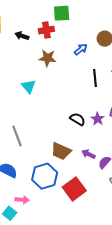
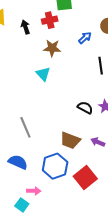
black arrow: (22, 36) -> (25, 27), turned 56
cyan triangle: (29, 86) -> (43, 74), moved

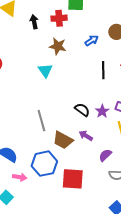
gray line: (25, 127) -> (41, 121), moved
purple arrow: (98, 142) -> (86, 136), moved
red square: (85, 177) -> (73, 179), turned 35
pink arrow: (34, 191) -> (20, 177), moved

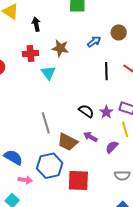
red cross: (59, 18) -> (31, 54), moved
purple semicircle: (105, 155) -> (112, 147), moved

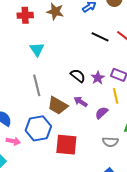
black line: (106, 71) -> (100, 37), turned -66
cyan triangle: (48, 73) -> (37, 49), moved

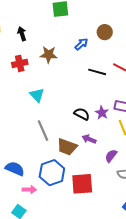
purple semicircle: (102, 113) -> (111, 156), moved

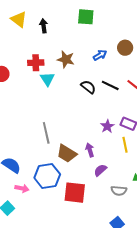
black arrow: (22, 34) -> (44, 26), moved
cyan triangle: (37, 95) -> (47, 79), moved
black semicircle: (82, 114) -> (88, 87), moved
purple arrow: (89, 139) -> (90, 150), turned 40
purple semicircle: (111, 156) -> (100, 170), moved

